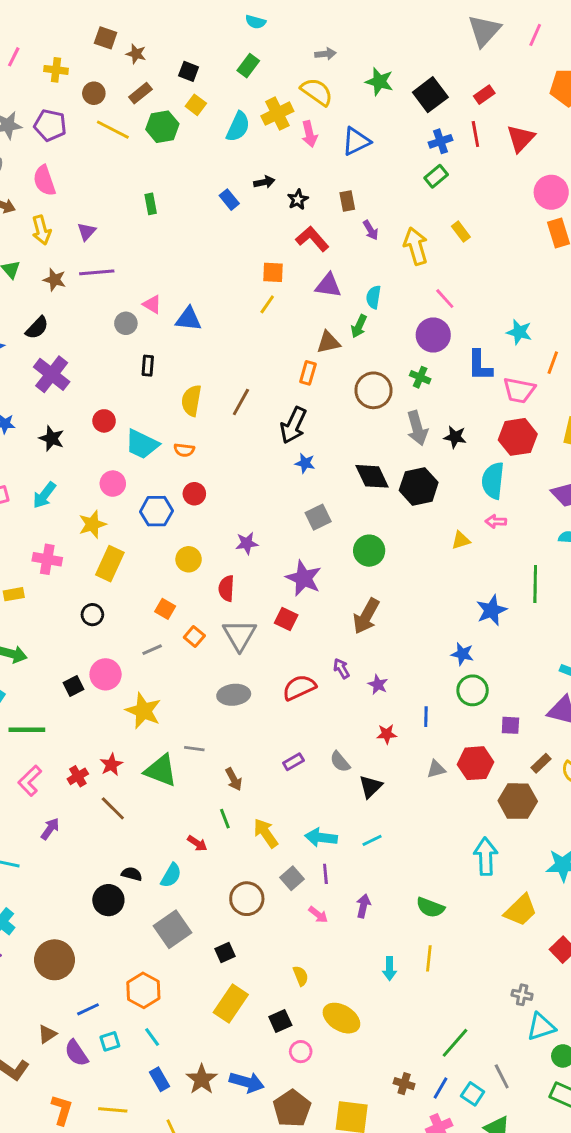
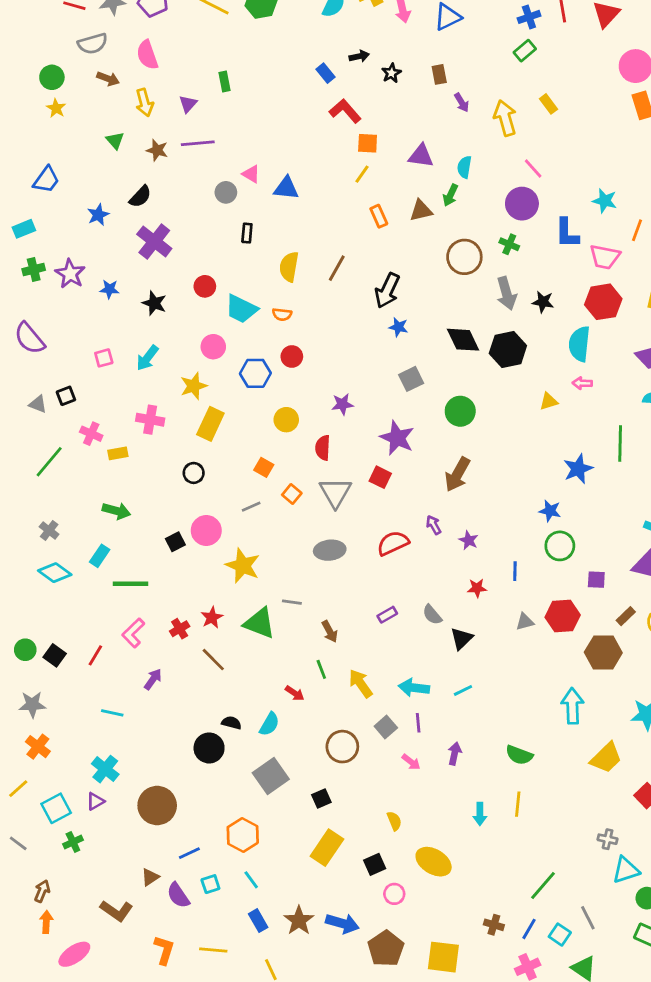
green rectangle: (151, 204) -> (224, 82), moved
red L-shape: (312, 239) -> (345, 111), moved
orange rectangle: (308, 373) -> (379, 216), moved, turned -40

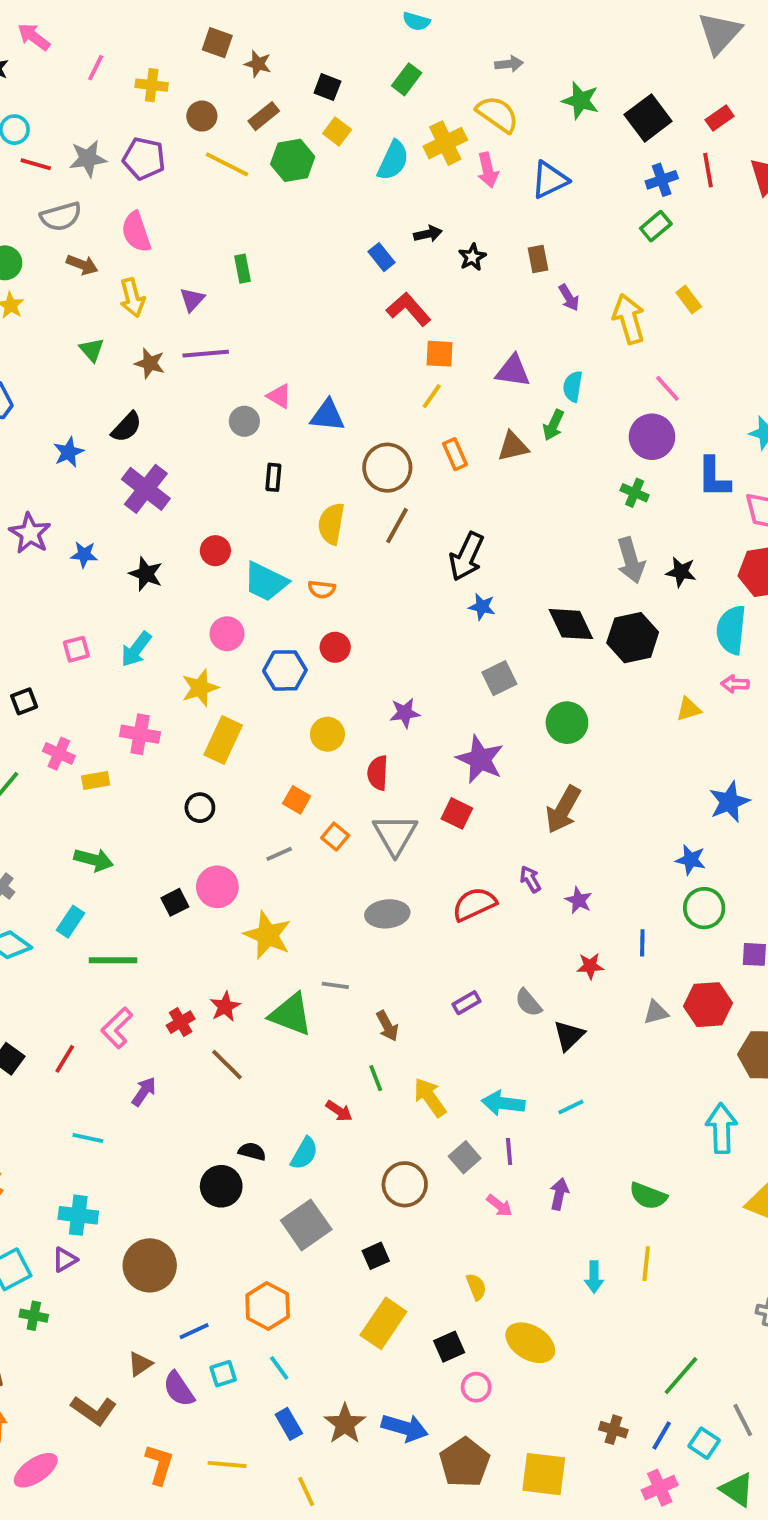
brown circle: (464, 257) -> (387, 468), moved
cyan cross: (105, 769) -> (78, 1215), turned -32
green cross: (73, 842) -> (34, 1316), turned 36

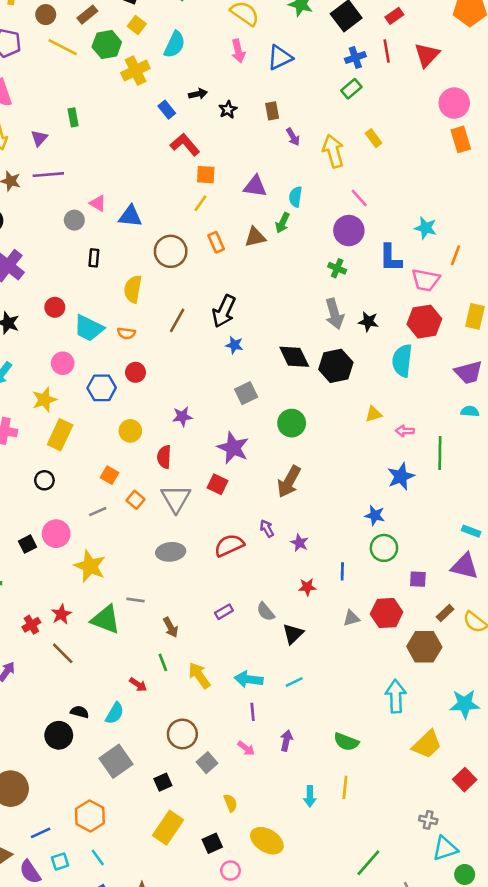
yellow cross: (445, 143) -> (135, 71), moved
brown line: (397, 526) -> (177, 320), moved
pink arrow: (735, 684) -> (405, 431), moved
gray square: (465, 1157) -> (207, 763), moved

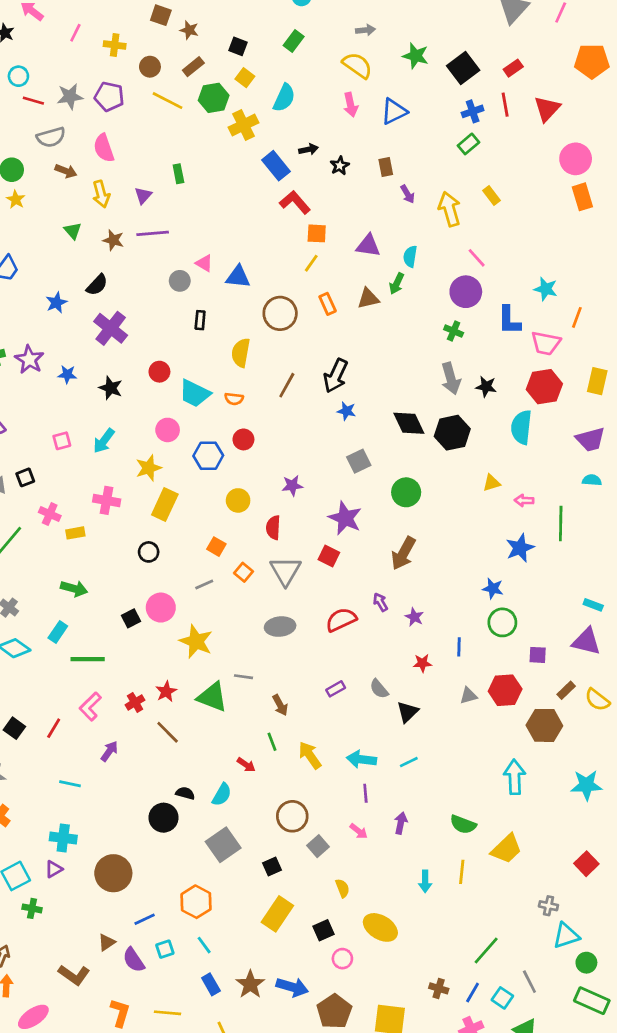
blue rectangle: (167, 110) -> (276, 166), size x1.5
yellow trapezoid: (427, 744) -> (506, 849), moved

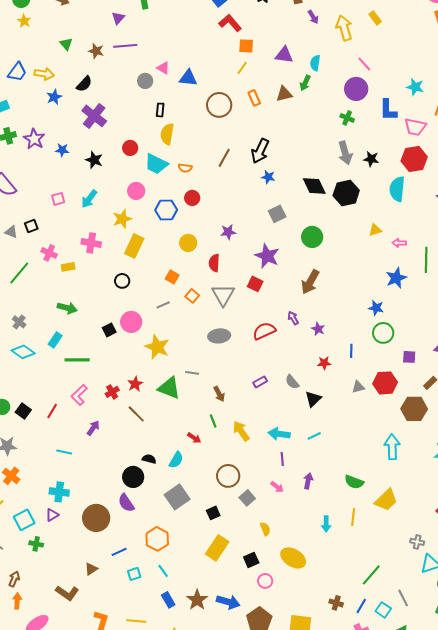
yellow arrow: (101, 194) -> (44, 74), moved, turned -66
yellow semicircle: (241, 353) -> (167, 134), moved
purple semicircle: (134, 960) -> (126, 503), moved

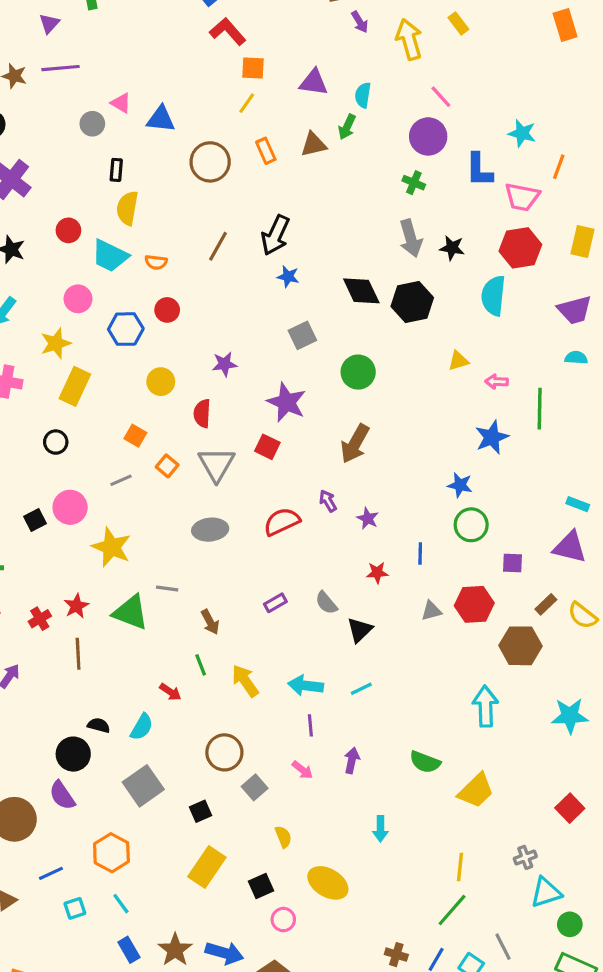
brown line: (136, 414) -> (78, 654), turned 42
yellow line: (353, 517) -> (460, 867), moved
gray cross: (417, 542) -> (525, 857), turned -32

